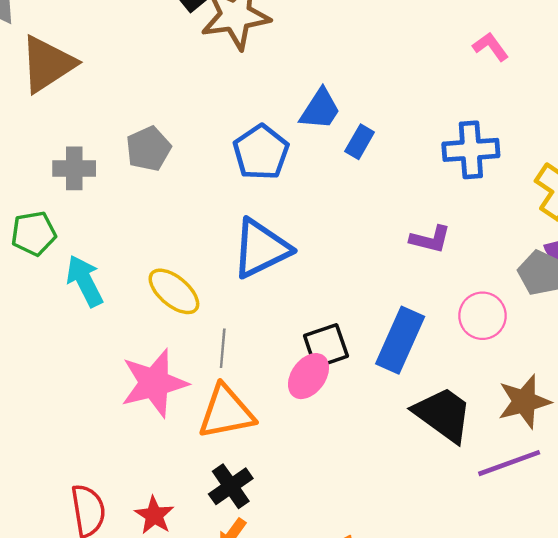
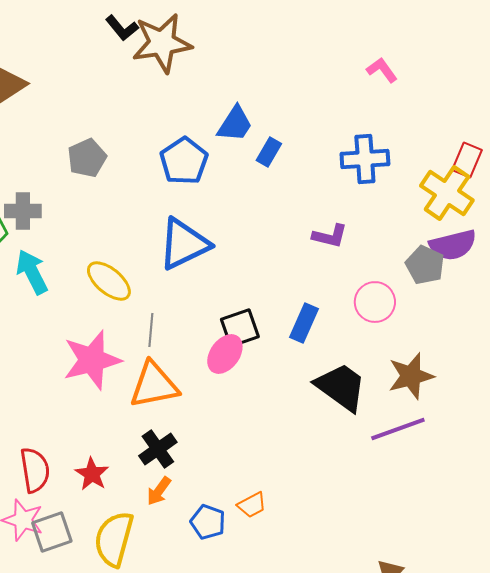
gray cross: (74, 168) -> (23, 211), moved
blue rectangle: (400, 340) -> (304, 323), size x0.7

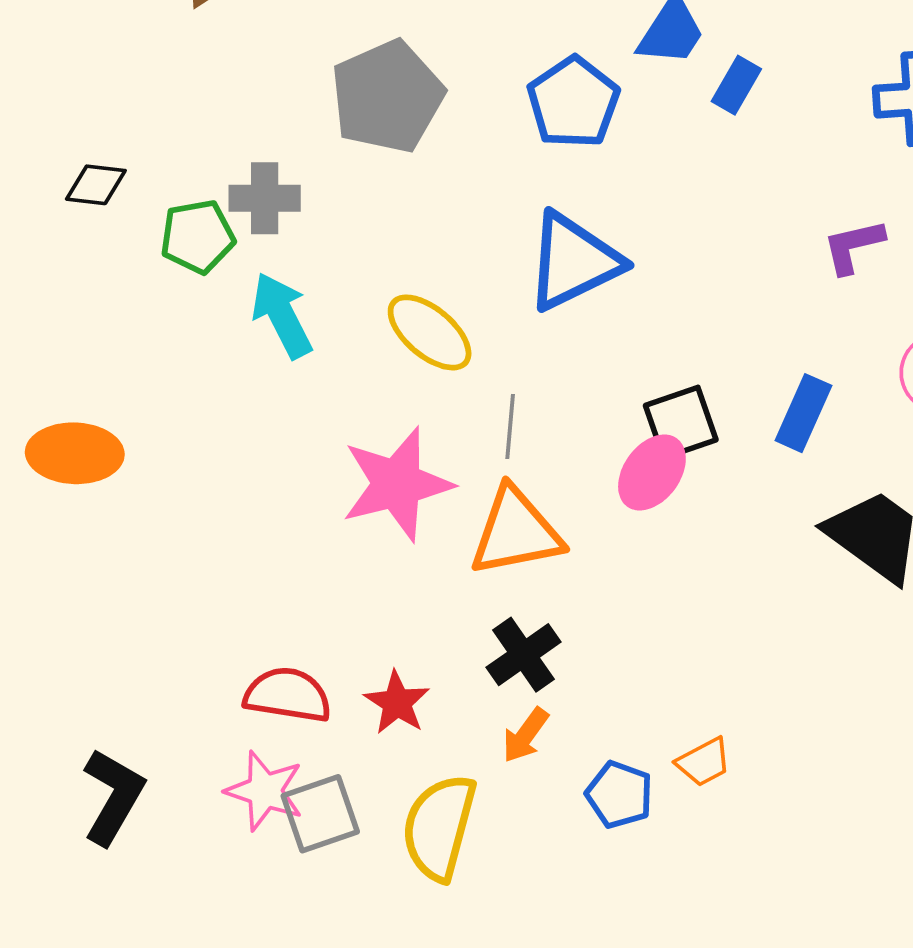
gray pentagon: (87, 158) -> (387, 97), size x1.5
purple L-shape: (330, 236) -> (853, 246), turned 153
red semicircle: (35, 470) -> (288, 695), turned -72

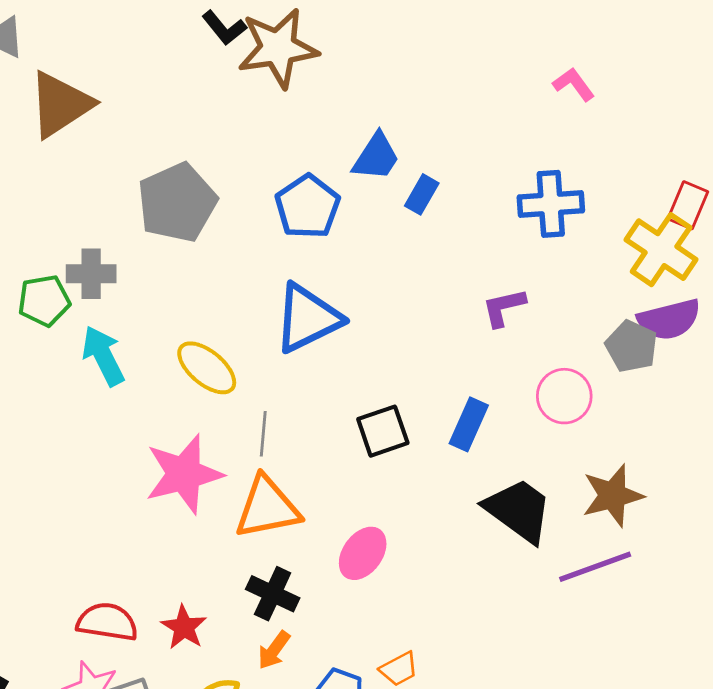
pink ellipse: (652, 472) -> (363, 553), moved
black cross: (524, 655) -> (273, 594), turned -30

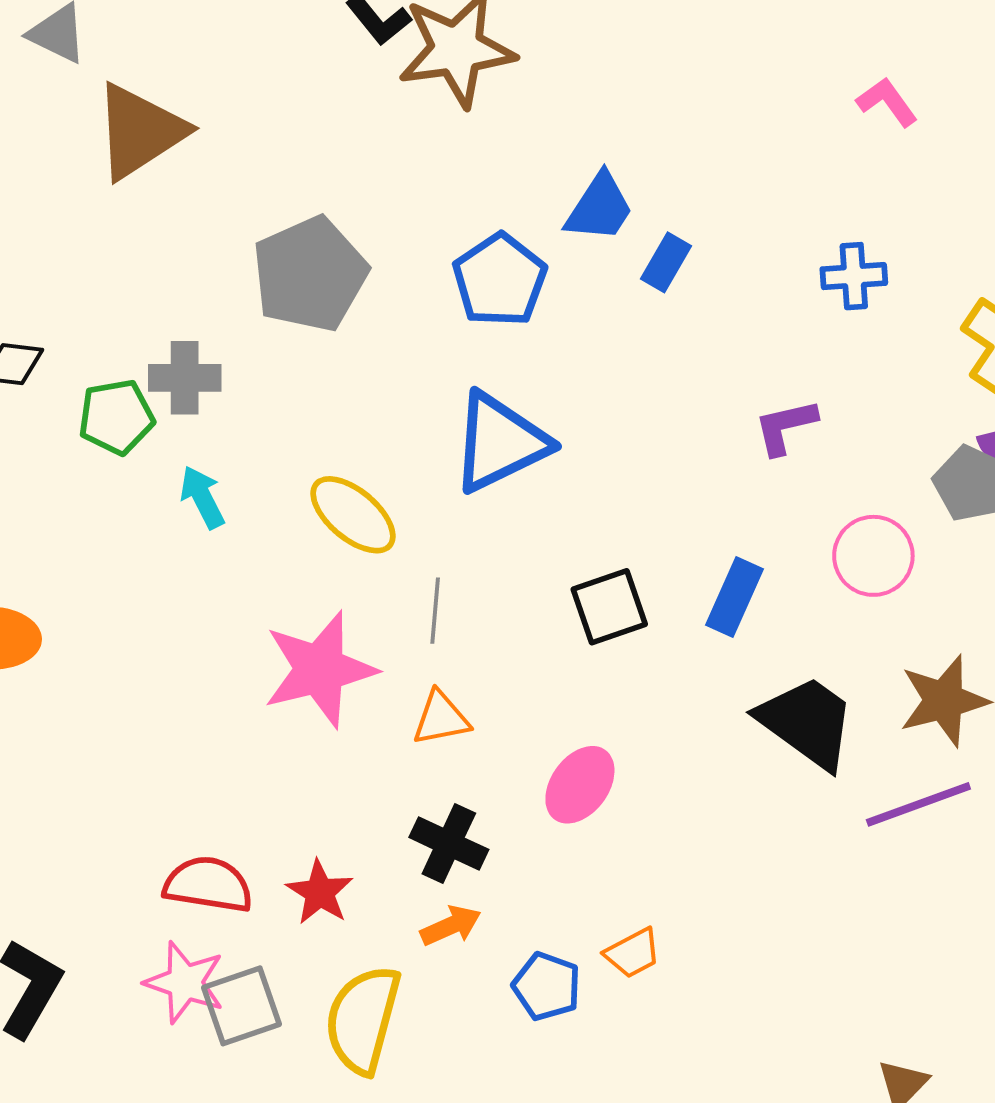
blue cross: (551, 204) -> (854, 276), size x0.7
cyan arrow: (103, 356) -> (202, 497), size x0.7
orange triangle: (267, 508) -> (441, 718), size x0.6
orange arrow: (274, 650) -> (451, 926), turned -150

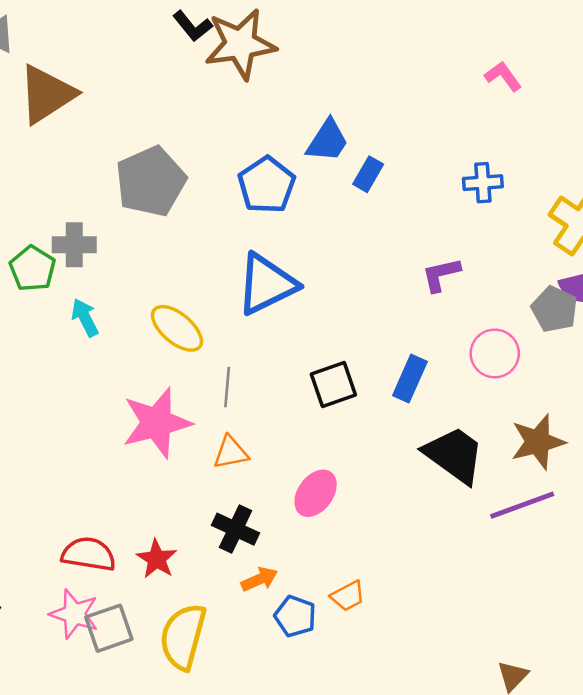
green pentagon: (116, 417) -> (32, 269), turned -30
orange arrow: (451, 926) -> (259, 579), moved

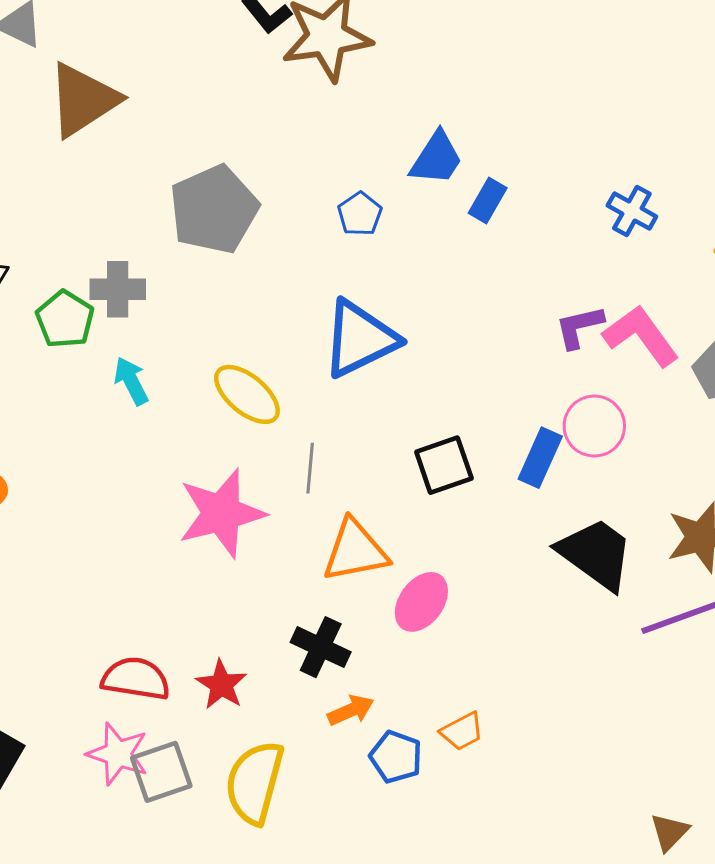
pink L-shape: (503, 76) -> (641, 336), moved, size x1.6
blue cross: (483, 183) -> (632, 211), turned 33
blue pentagon: (267, 185) -> (360, 214), size x0.6
pink circle: (495, 353) -> (594, 426), moved
orange triangle: (231, 453) -> (355, 551), moved, size x1.5

